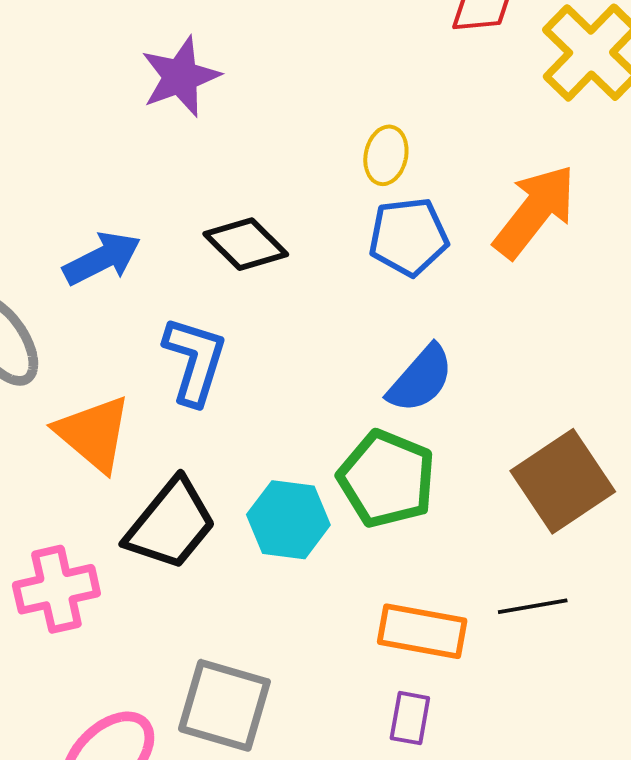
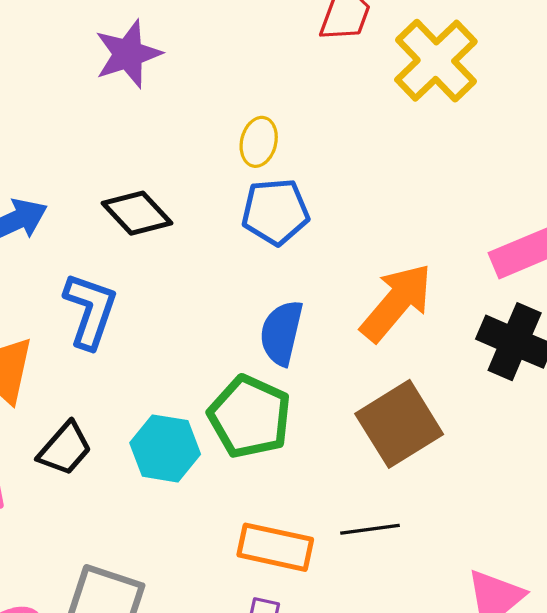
purple star: (180, 77) -> (128, 54), moved
orange arrow: (535, 211) -> (396, 302), moved
blue semicircle: (421, 379) -> (281, 333), turned 150
black trapezoid: (171, 524) -> (65, 449), size x0.7

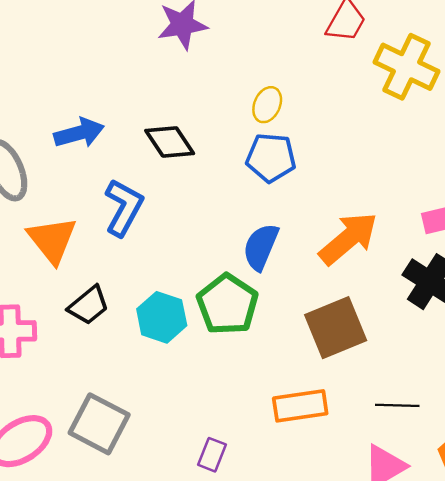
yellow cross: (436, 61) -> (406, 67), turned -30
black line: (370, 529) -> (397, 405), moved
orange rectangle: (275, 547) -> (300, 406), moved, turned -30

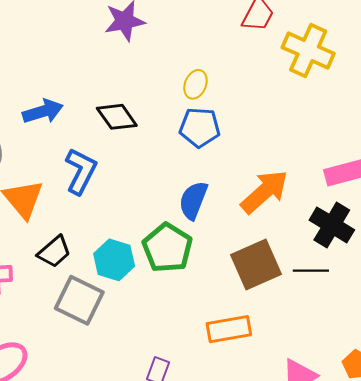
black line: (397, 405) -> (311, 271), moved
gray square: (99, 424) -> (79, 300), moved

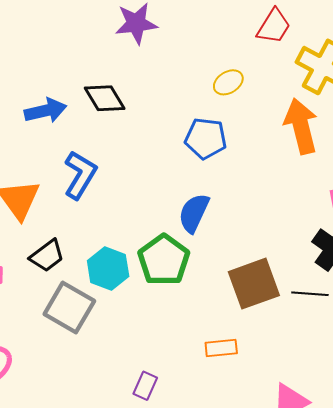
yellow ellipse: (195, 84) -> (228, 82), moved, turned 32
black diamond: (117, 117) -> (105, 98), moved
orange arrow: (264, 192) -> (301, 126), moved, turned -66
orange rectangle: (229, 329) -> (221, 348), size x0.7

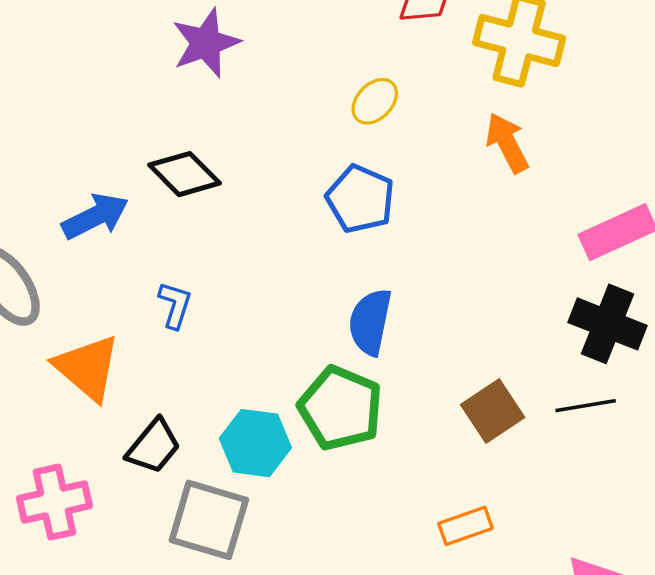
orange arrow: (301, 126) -> (507, 143), size x0.7
blue pentagon: (206, 138) -> (360, 199), turned 30
blue L-shape: (80, 175) -> (175, 305), size x0.6
brown square: (254, 284) -> (493, 411), size x0.7

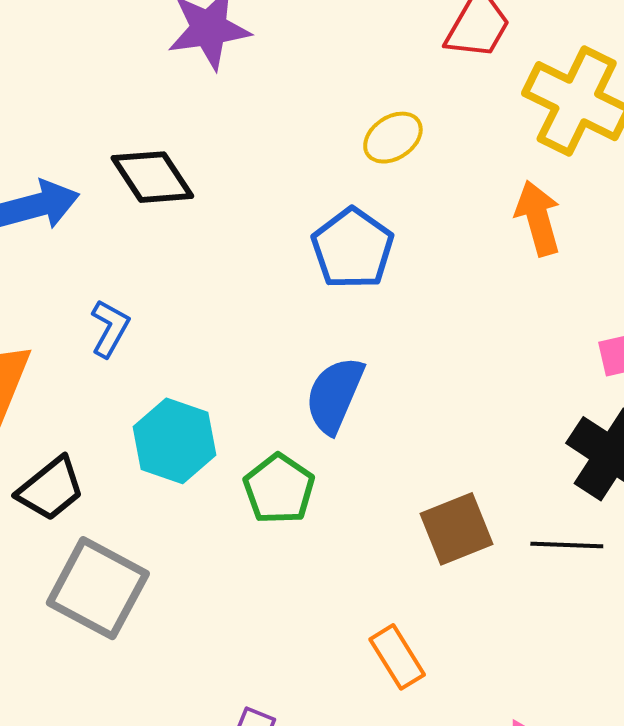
green pentagon: (340, 408) -> (279, 489), size x0.7
cyan hexagon: (255, 443) -> (174, 441), moved
orange rectangle: (465, 526) -> (397, 657), turned 66

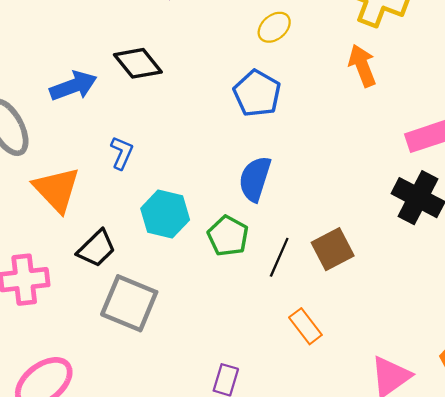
black line: (567, 545) -> (279, 257), moved, turned -63

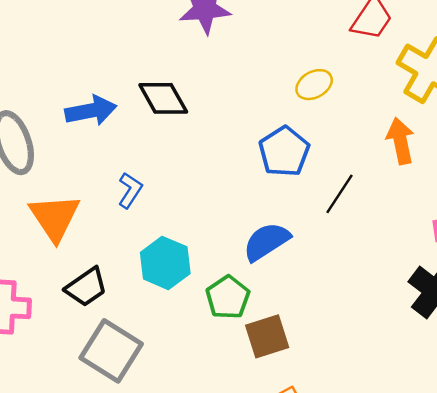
blue semicircle: (255, 179) -> (266, 242), turned 30
brown square: (333, 249) -> (267, 336), moved
black line: (279, 257) -> (339, 194), moved

